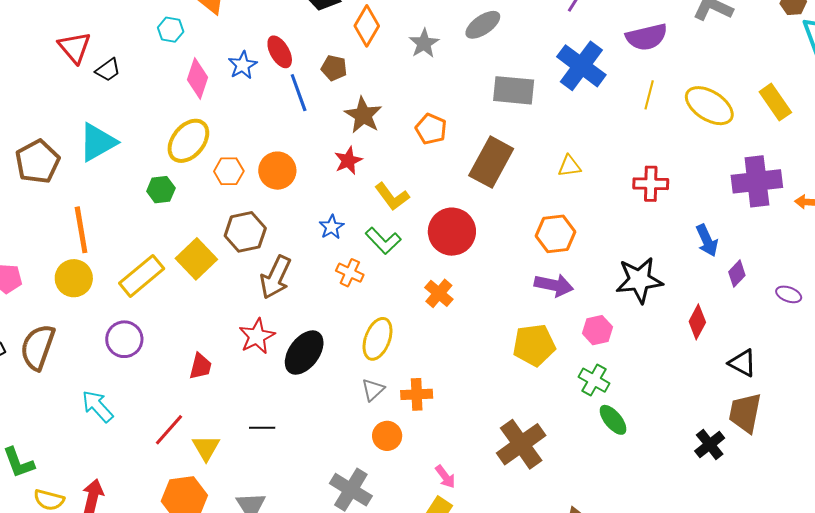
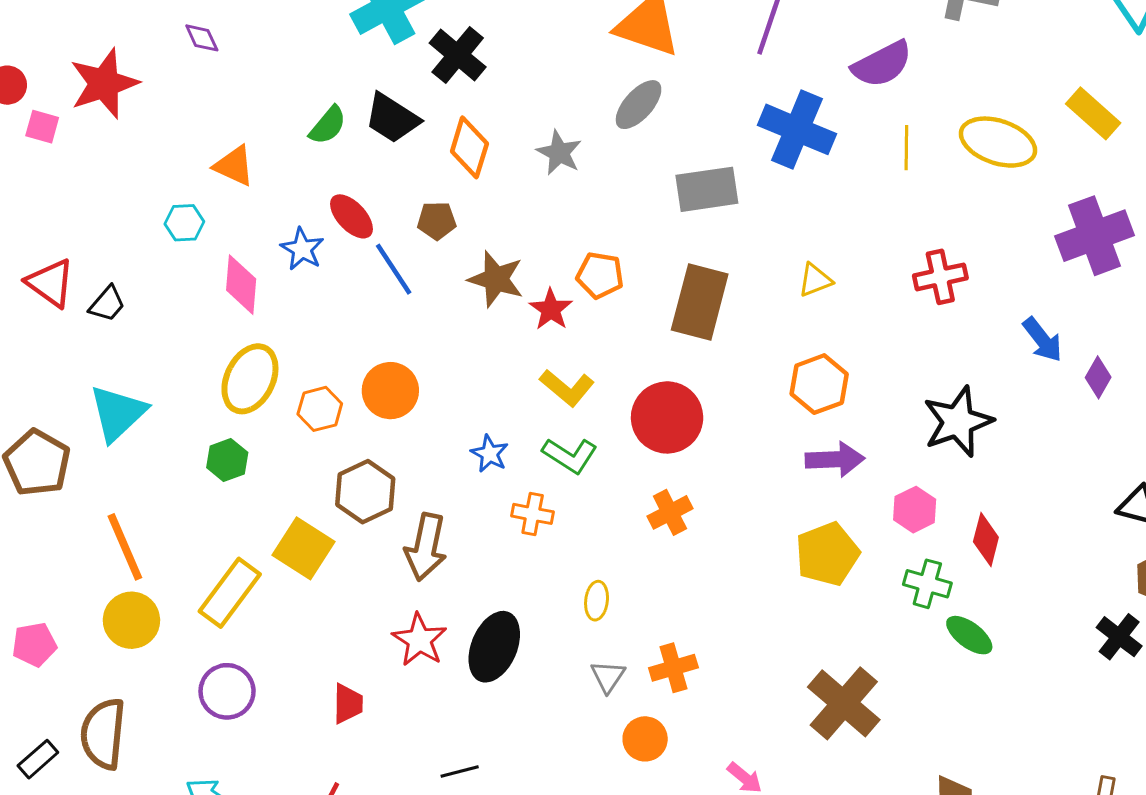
red star: (348, 161) -> (551, 309), moved
orange cross: (439, 293) -> (670, 512), turned 36
red diamond: (697, 322) -> (986, 540), moved
yellow ellipse: (378, 339) -> (597, 601), size x0.6

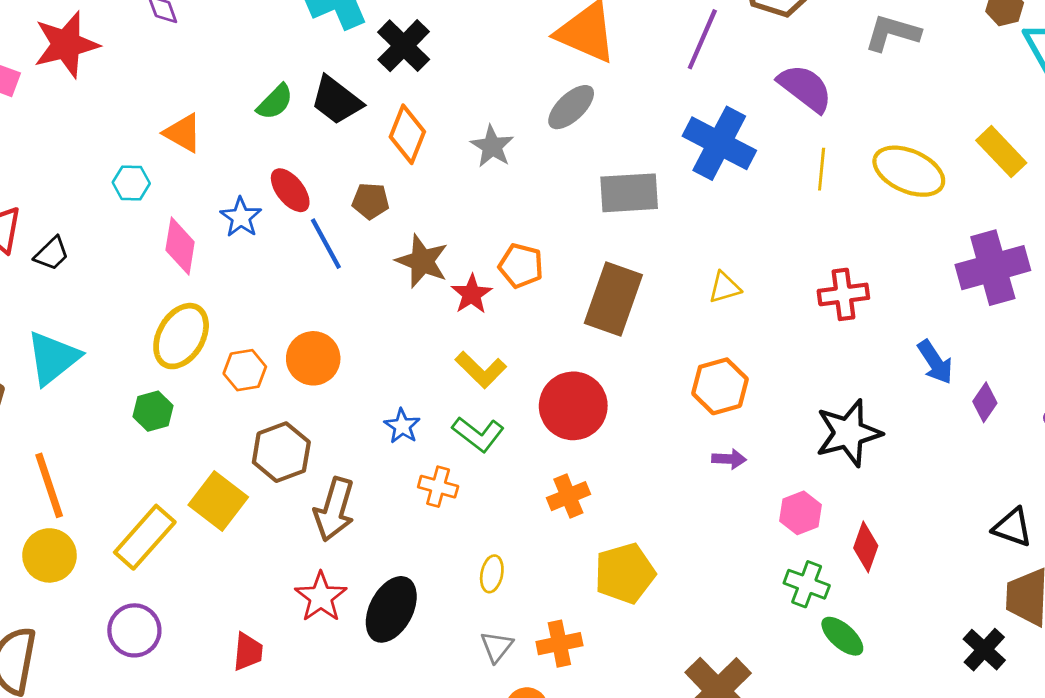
purple semicircle: (882, 64) -> (805, 88), turned -120
purple arrow: (835, 459) -> (729, 459), size x0.6
yellow pentagon: (827, 554) -> (625, 573), moved

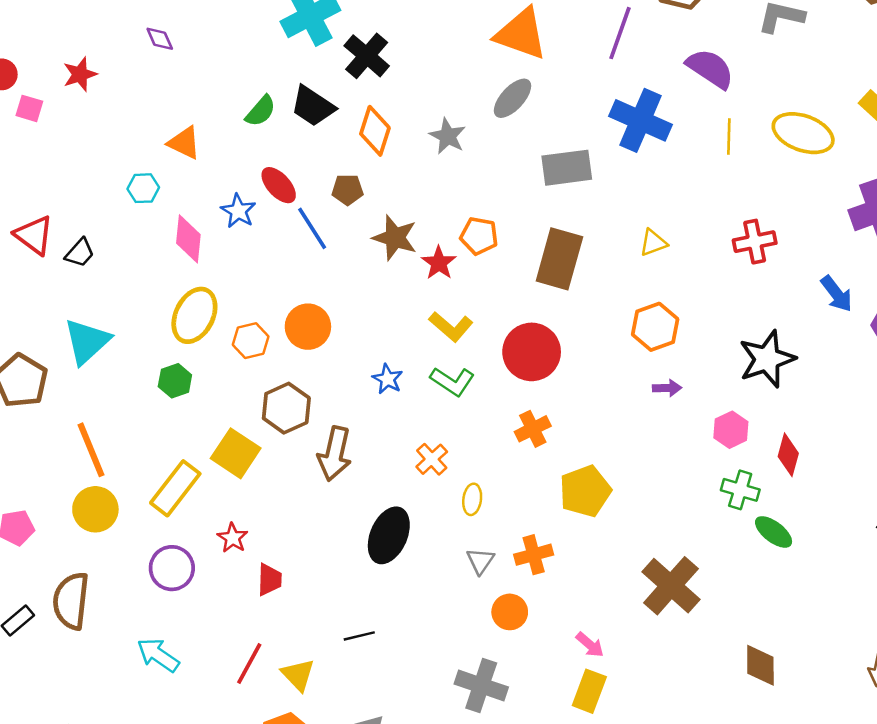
red star: (66, 45) -> (80, 74), size x0.6
orange cross: (438, 487) -> (432, 459), moved, turned 36
red star: (321, 597) -> (233, 538), moved, size x0.7

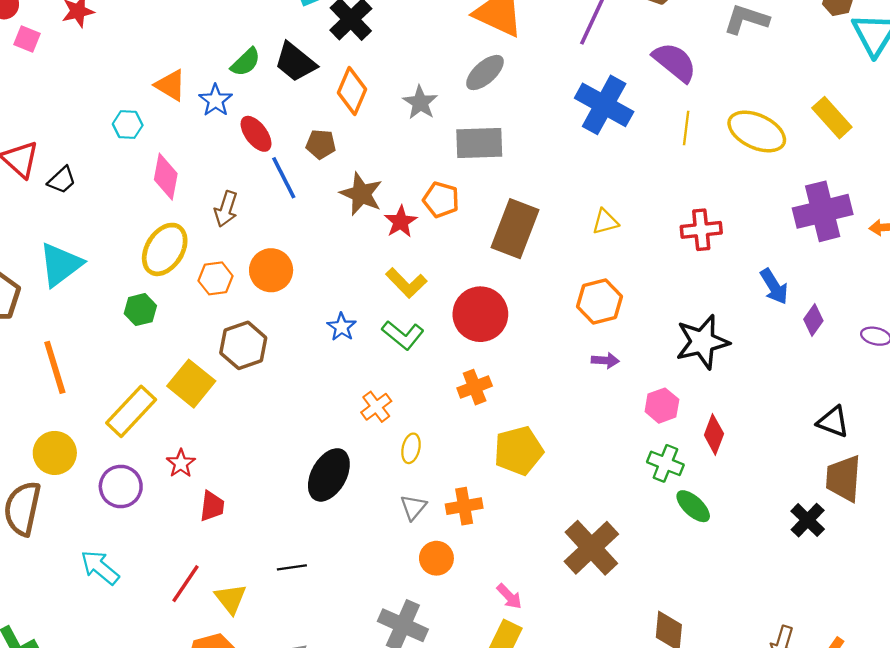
gray rectangle: (567, 168) -> (479, 143), moved
blue star: (238, 211) -> (216, 100), moved
brown arrow: (335, 454) -> (226, 209), moved, size x0.7
yellow circle: (95, 509) -> (55, 453), moved

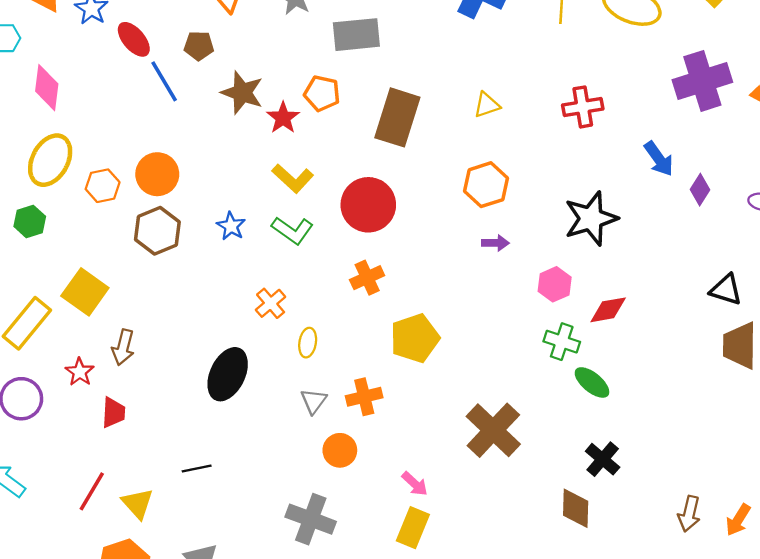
brown arrow: (226, 209) -> (123, 347), moved
brown hexagon: (243, 345) -> (157, 231), moved
red diamond: (714, 434) -> (608, 310), turned 63
black cross: (808, 520) -> (603, 459), moved

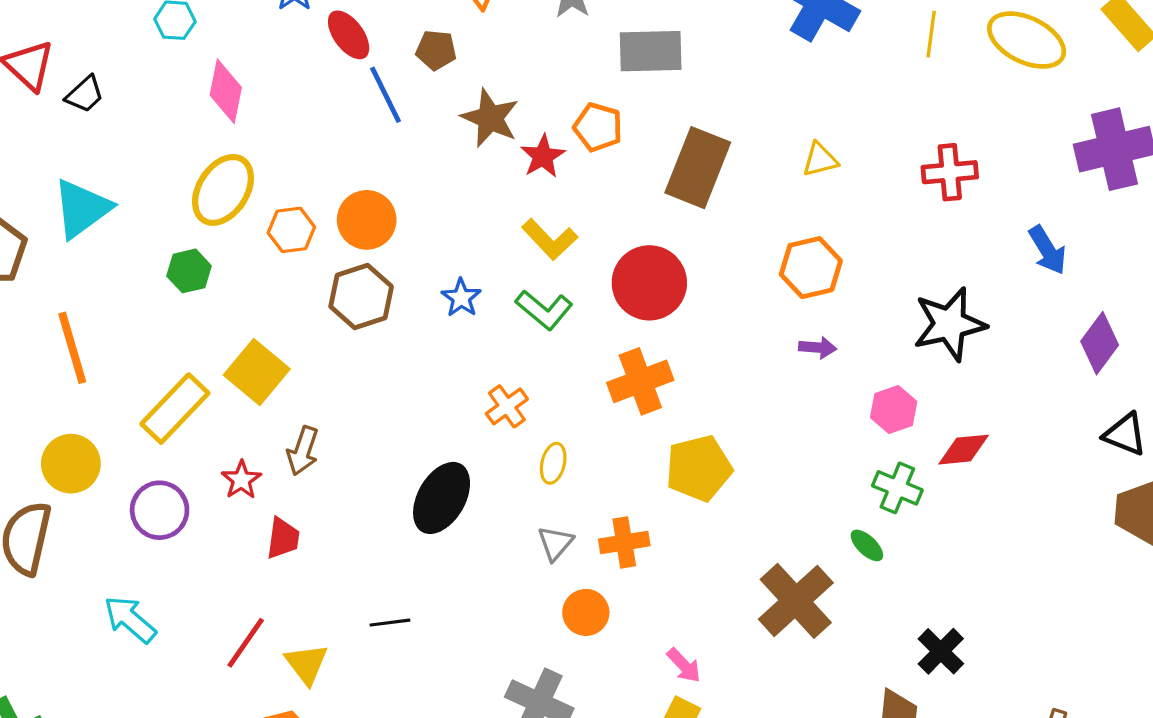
purple diamond: (700, 190) -> (1100, 343), moved, size x1.4
orange cross: (367, 278) -> (640, 381), size x1.4
green ellipse: (592, 382) -> (867, 545), moved, size x0.7

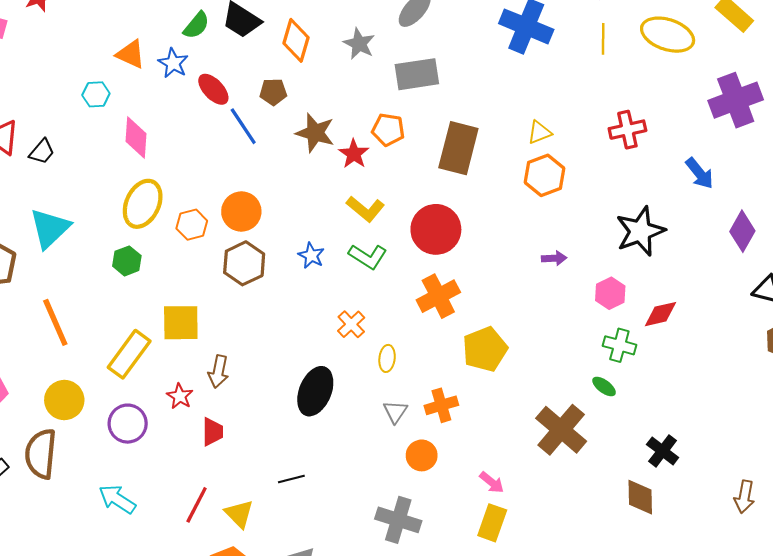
orange hexagon: (811, 268) -> (544, 175), moved
yellow square: (257, 372) -> (181, 323), turned -33

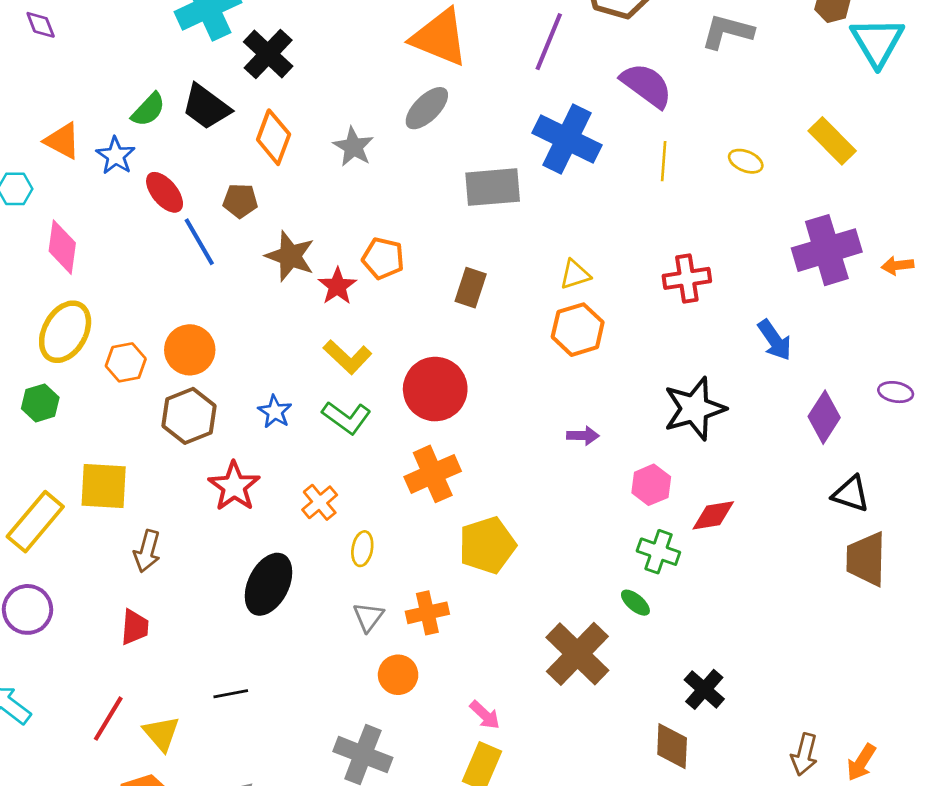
yellow ellipse: (668, 35) -> (746, 161), size x0.5
gray rectangle: (417, 74) -> (493, 187), moved
brown rectangle: (458, 148) -> (471, 288), size x0.6
red star: (180, 396) -> (234, 486), moved, size x1.5

